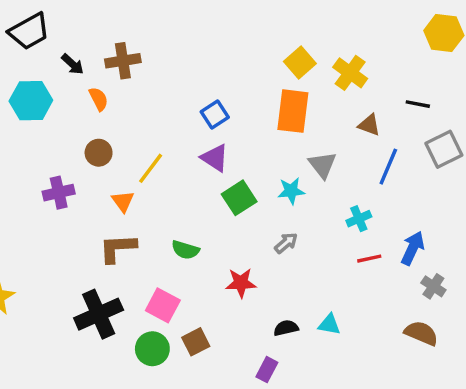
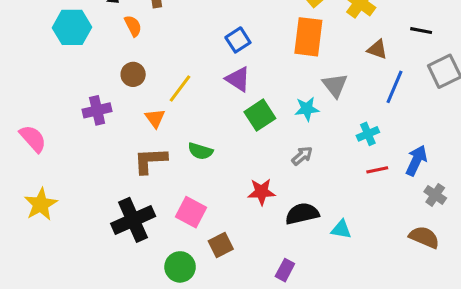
green semicircle: (185, 250) -> (200, 151), moved
black semicircle: (286, 328) -> (302, 214), moved, size x1.5
green circle: (152, 349) -> (180, 267), moved

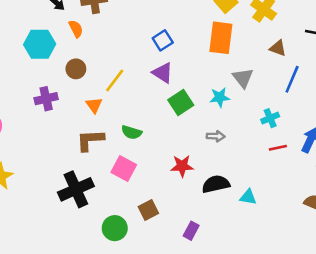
cyan hexagon: (72, 27) -> (40, 44), moved
gray arrow: (302, 156) -> (216, 136), turned 42
pink square: (191, 212) -> (124, 169), moved
purple rectangle: (285, 270) -> (191, 231), moved

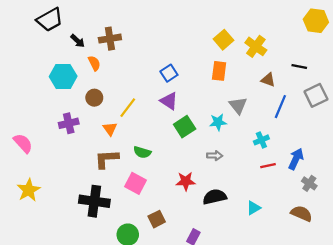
orange rectangle: (221, 38) -> (219, 71), size x0.7
black cross: (76, 189) -> (94, 201), turned 32
cyan triangle: (248, 197) -> (254, 208), moved, turned -40

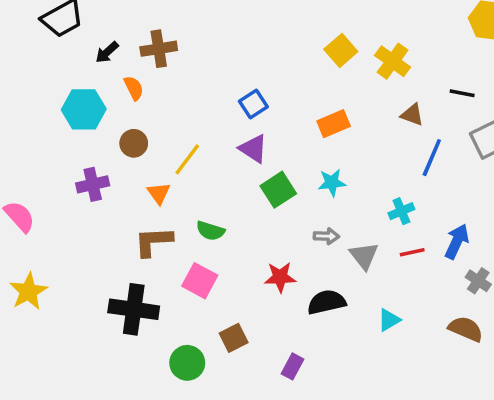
black arrow: (78, 41) -> (107, 52), turned 96
orange rectangle: (219, 71) -> (334, 124), moved, turned 60
gray triangle: (238, 105) -> (364, 256), moved

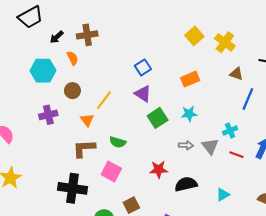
red line: (412, 252) -> (236, 155), turned 32
gray triangle: (364, 256) -> (210, 146), moved

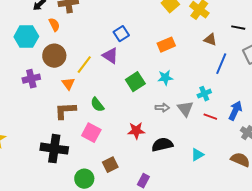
brown circle: (72, 91) -> (54, 56), size x1.5
purple triangle: (143, 94) -> (110, 56), moved
green semicircle: (118, 142) -> (97, 105), turned 35

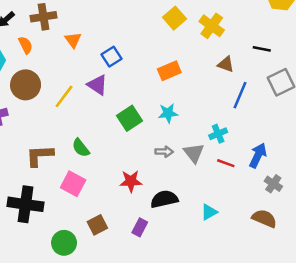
orange triangle: (68, 84) -> (73, 40), moved
purple rectangle: (143, 181) -> (140, 227), moved

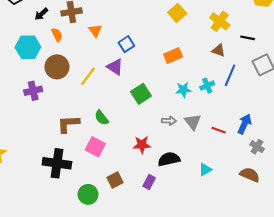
yellow cross: (212, 26) -> (220, 21), moved
cyan star: (168, 113) -> (183, 90), moved
cyan cross: (218, 134) -> (207, 86), moved

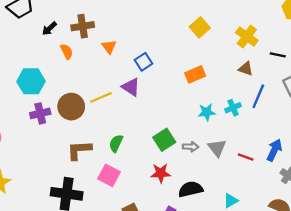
cyan hexagon: (28, 47) -> (31, 81), moved
brown circle: (57, 67) -> (71, 107), moved
yellow line: (88, 76) -> (101, 97), turned 30
green square: (141, 94) -> (164, 140), moved
green semicircle: (102, 118) -> (116, 143), turned 63

